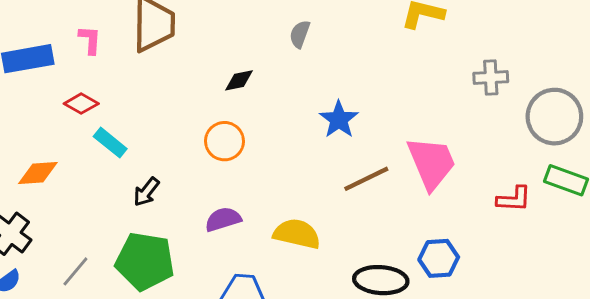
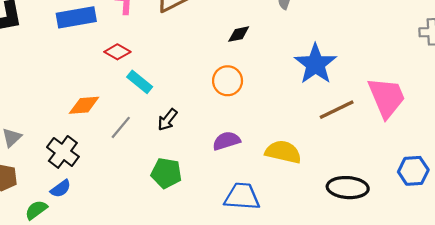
blue star: (339, 119) -> (315, 64), size x1.4
blue hexagon: (439, 258) -> (413, 171), moved
green pentagon: (145, 261) -> (166, 173), size x0.7
gray line: (75, 271) -> (121, 127), moved

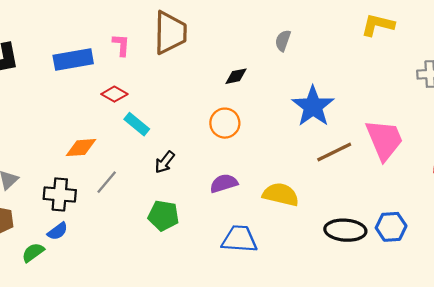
gray line: (121, 127) -> (107, 182), moved
black cross: (63, 152) -> (60, 194), turned -32
blue hexagon: (413, 171) -> (391, 227), moved

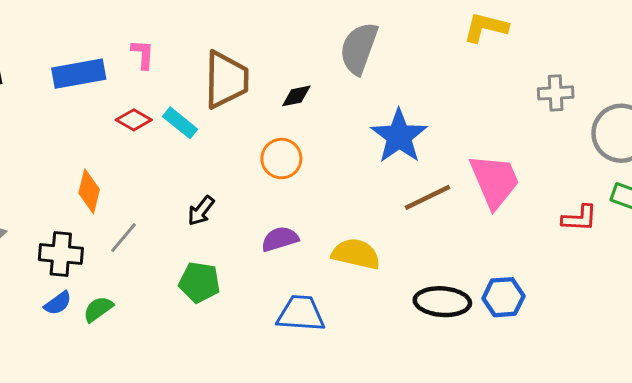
brown trapezoid: (170, 33) -> (226, 80), moved
gray semicircle: (283, 40) -> (359, 48), size x1.8
cyan rectangle: (137, 124) -> (180, 123), moved
orange diamond: (81, 148) -> (89, 191), turned -72
green semicircle: (33, 252) -> (98, 309), moved

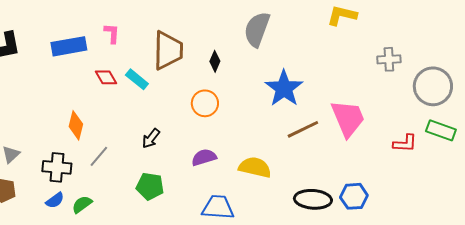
black diamond: (296, 96) -> (215, 61), turned -55
red diamond: (134, 120) -> (106, 77), turned 30

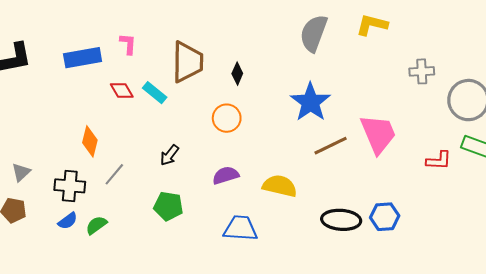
gray semicircle: (257, 29) -> (314, 33), moved

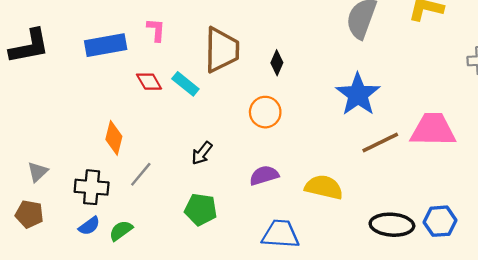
pink trapezoid: (378, 134) -> (433, 130), turned -66

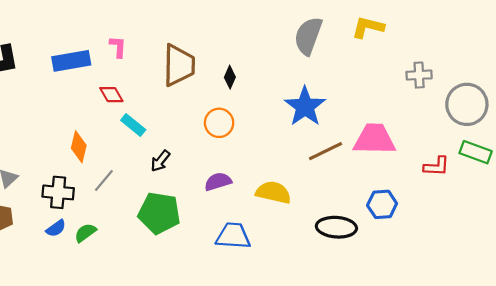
cyan rectangle: (185, 84) -> (133, 125), moved
green pentagon: (201, 209) -> (159, 213), size x1.4
blue hexagon: (440, 221) -> (382, 204), moved

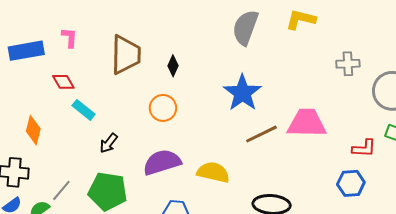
gray line: (104, 180) -> (61, 190), moved
purple semicircle: (218, 182) -> (162, 162), size x1.5
blue hexagon: (382, 204) -> (351, 183), moved

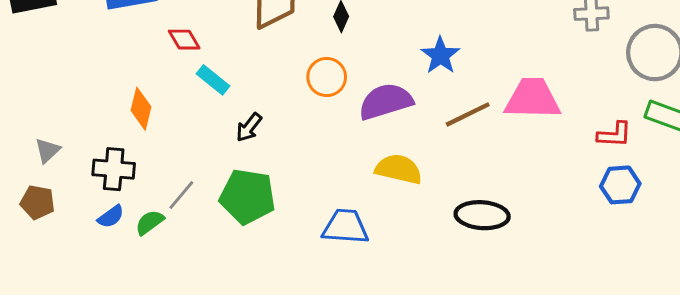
blue star: (242, 93) -> (440, 55), size x0.7
purple semicircle: (162, 162) -> (386, 101), moved
blue hexagon: (351, 183) -> (620, 185), moved

